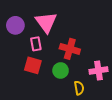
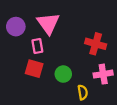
red cross: (70, 49) -> (96, 44), moved

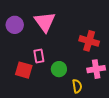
pink rectangle: (37, 46) -> (39, 56), moved
red square: (34, 69) -> (24, 70), moved

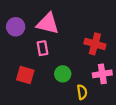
pink triangle: (45, 22) -> (48, 24), turned -40
pink rectangle: (39, 56) -> (42, 48), moved

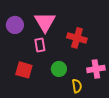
pink triangle: (48, 24) -> (45, 22), turned 45
red cross: (95, 44) -> (77, 38), moved

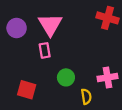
red cross: (77, 38) -> (108, 18), moved
red square: (24, 70) -> (27, 90), moved

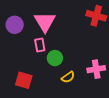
green circle: (66, 77) -> (55, 58), moved
yellow semicircle: (86, 97) -> (68, 77), moved, turned 64

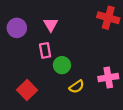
pink triangle: (45, 22) -> (51, 24), size x0.6
red square: (24, 80) -> (27, 90), turned 30

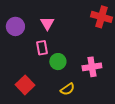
pink cross: (108, 78) -> (92, 67), moved
yellow semicircle: (77, 87) -> (68, 89), moved

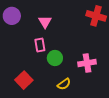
purple circle: (15, 26) -> (12, 16), moved

